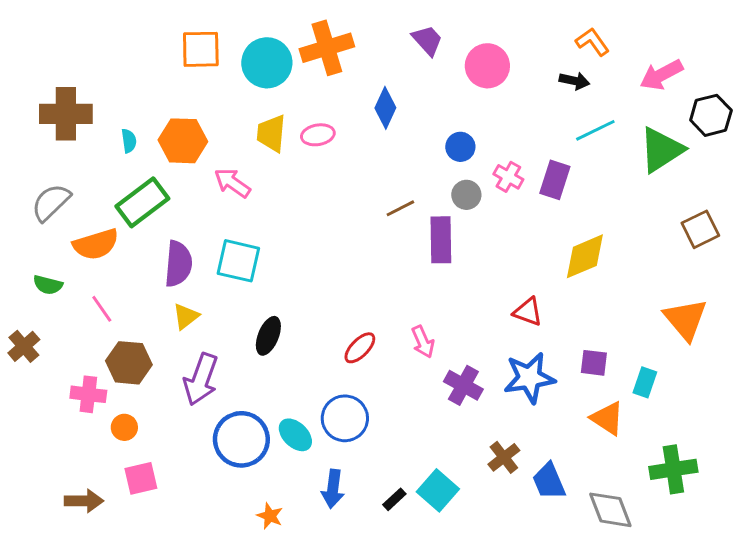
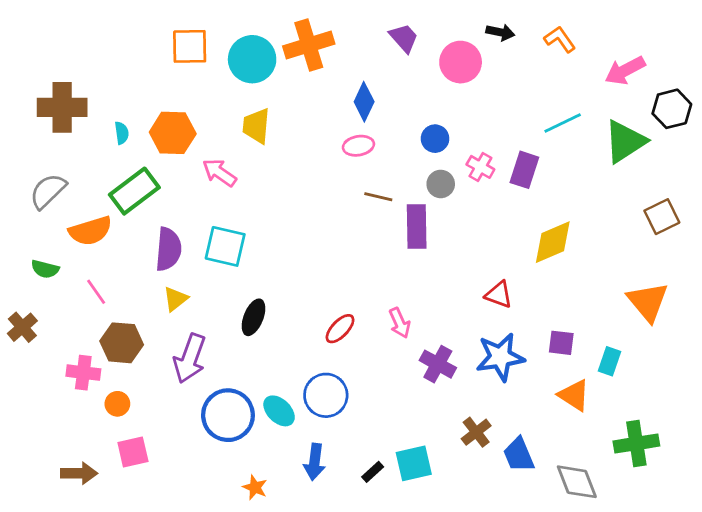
black arrow: (574, 81) -> (500, 32), moved
pink ellipse: (318, 135) -> (358, 146), moved
brown line: (400, 208) -> (378, 197), turned 40
cyan square: (438, 490) -> (414, 463), turned 36

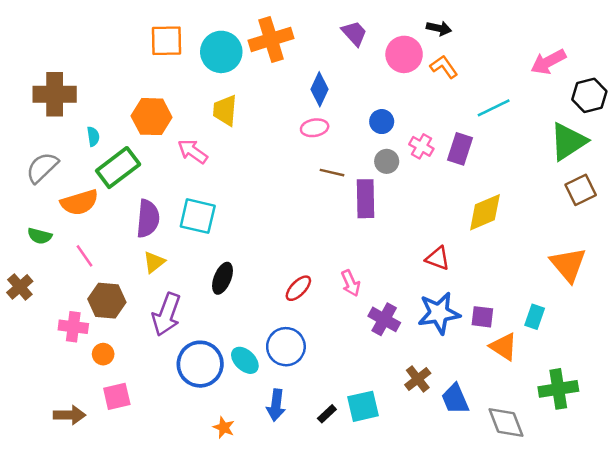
orange L-shape: (560, 39) -> (444, 67), moved
cyan semicircle: (122, 133) -> (93, 136), moved
green triangle: (625, 141) -> (568, 141), moved
purple square: (561, 343) -> (482, 317), moved

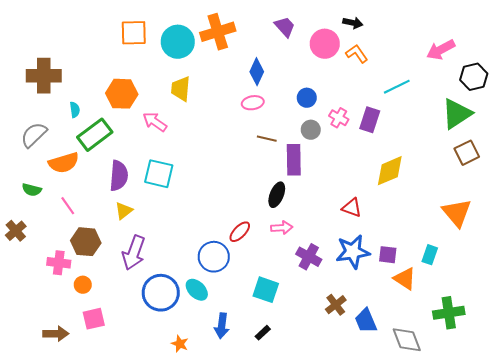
black ellipse: (223, 278) -> (277, 195), moved
pink arrow: (351, 283) -> (282, 228), turned -70
blue circle: (286, 347) -> (214, 257), moved
cyan square: (363, 406) -> (266, 290), moved, turned 32

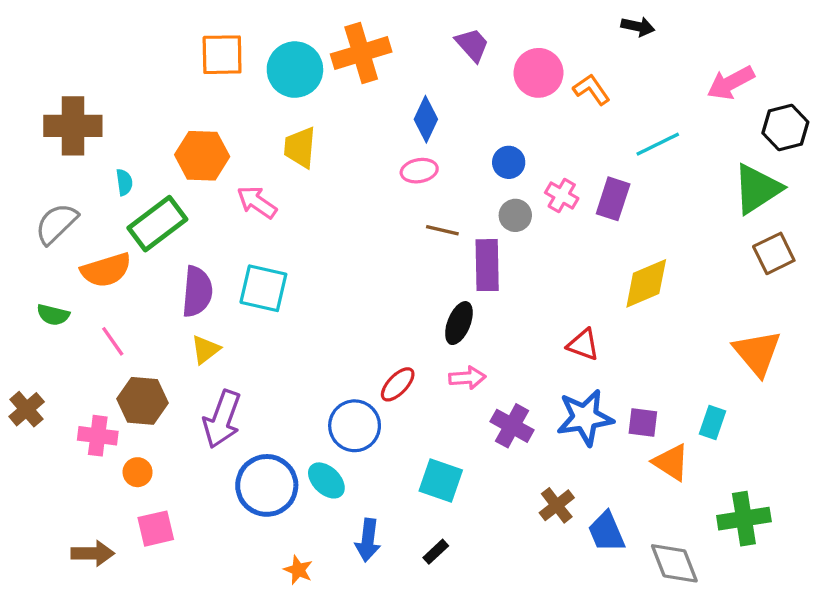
black arrow: (353, 23) -> (638, 26), moved
brown cross: (16, 231) -> (27, 409), moved

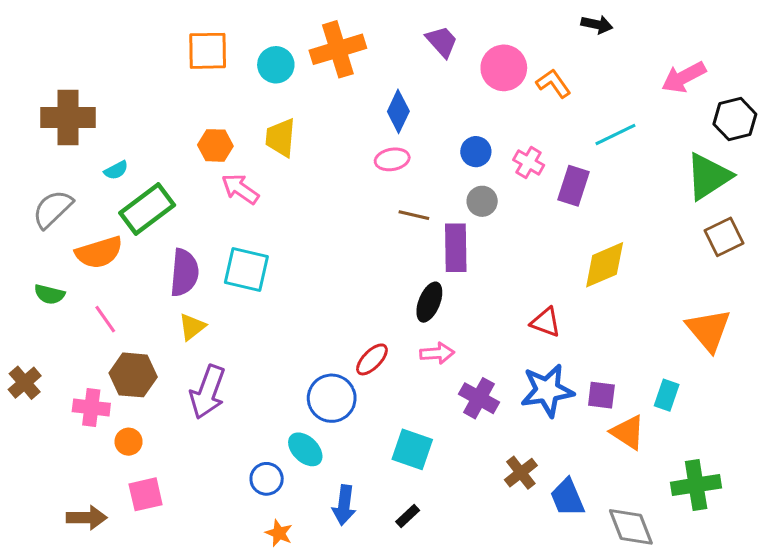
cyan circle: (295, 70) -> (276, 65), size x0.7
orange hexagon: (202, 156) -> (215, 145), moved, size x0.7
cyan semicircle: (124, 182) -> (116, 170), turned 70
pink cross: (562, 195) -> (529, 162), moved
blue circle: (267, 485) -> (267, 479), moved, size x0.6

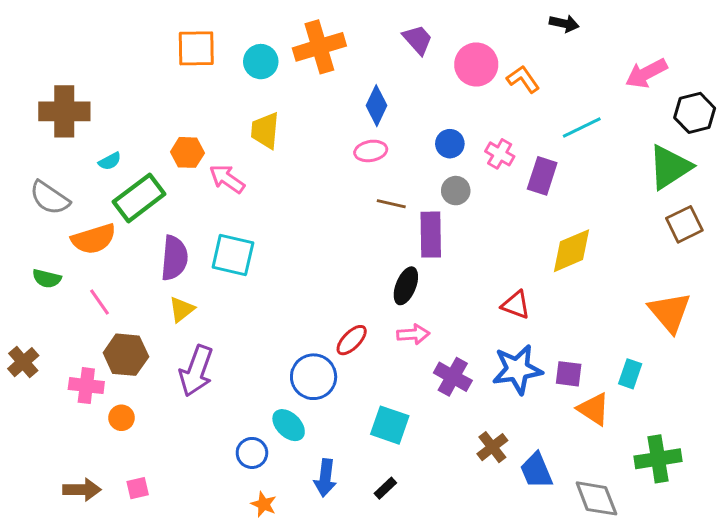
orange hexagon: (215, 145) -> (187, 152), moved
gray semicircle: (53, 209) -> (50, 198), turned -102
pink square: (146, 494) -> (138, 488), moved, size x0.7

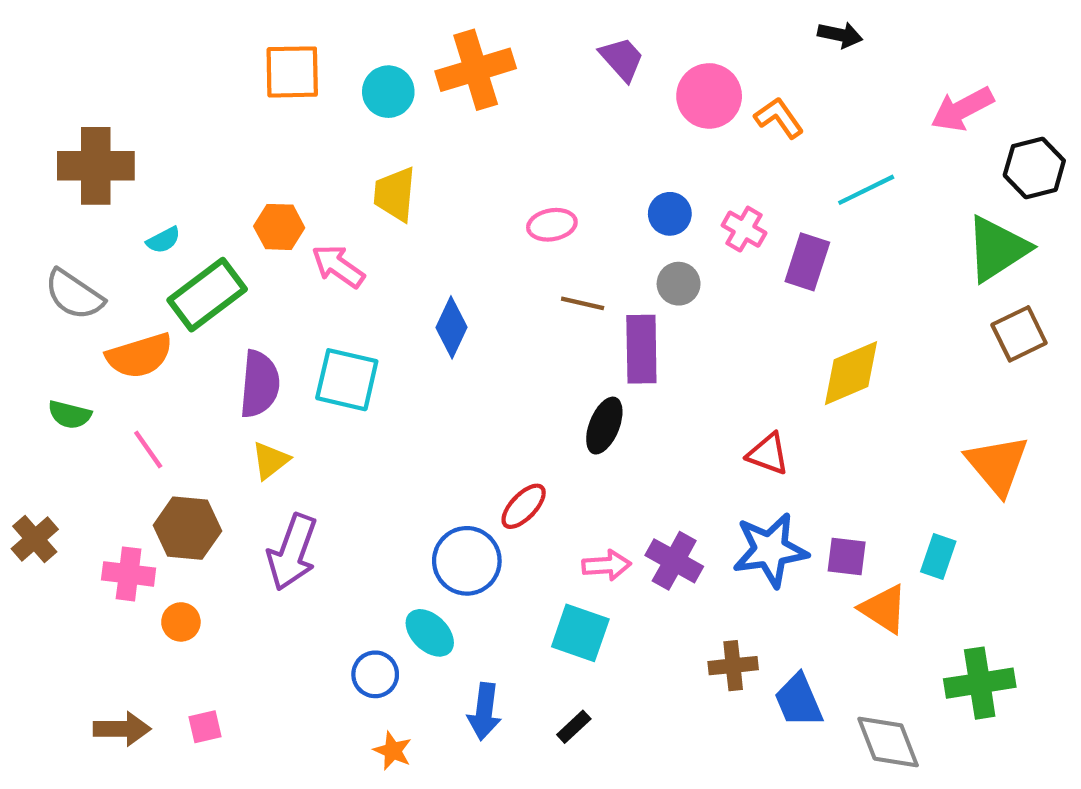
blue diamond: (377, 106) -> (452, 327), moved
pink arrow: (413, 334) -> (607, 565), moved
brown cross: (492, 447) -> (733, 666), turned 32

